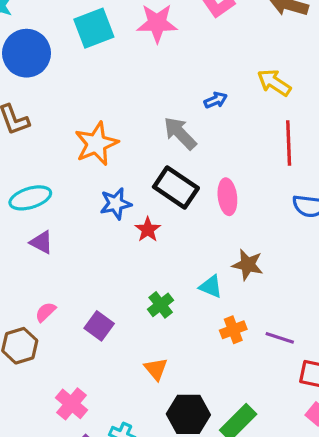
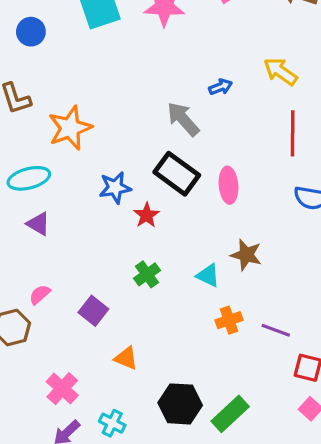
blue circle: (26, 53) -> (31, 32), size x0.6
orange star: (96, 144) -> (70, 128), moved
green cross: (161, 305) -> (147, 274), moved
orange triangle: (156, 369) -> (126, 358), moved, turned -30

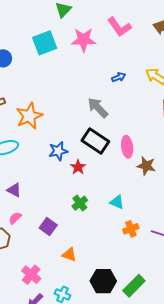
blue arrow: (221, 87) -> (119, 77), moved
purple triangle: (38, 224) -> (14, 190), moved
brown star: (246, 255) -> (146, 166), moved

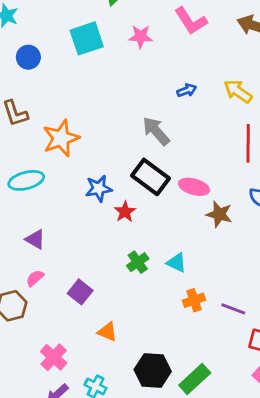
pink star: (84, 40) -> (141, 36), size x0.7
pink ellipse: (127, 147) -> (194, 187), turned -70
green cross: (80, 203) -> (138, 262), moved

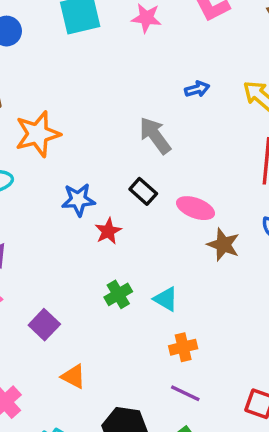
black rectangle: (151, 177) -> (143, 191), size x0.6
purple line: (233, 309) -> (185, 393), moved

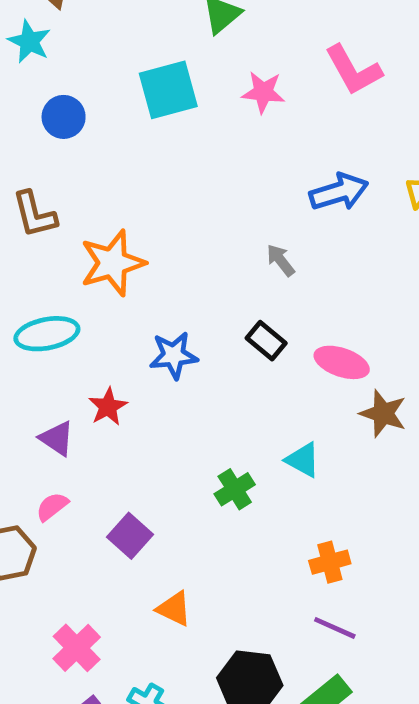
blue arrow: (197, 89) -> (339, 192), size x1.6
gray arrow: (155, 136) -> (281, 260), size x0.6
red star: (108, 231) -> (108, 407), moved
cyan triangle: (166, 299) -> (303, 460), moved

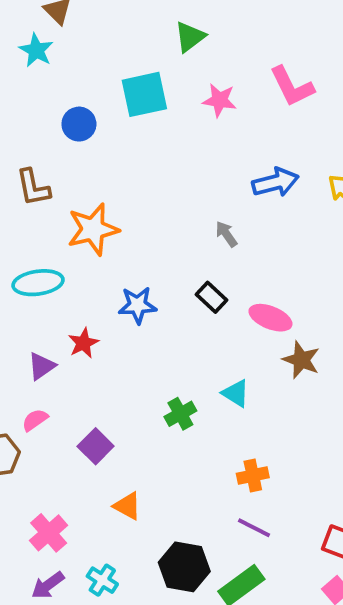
blue circle: (64, 117) -> (79, 124), moved
purple triangle: (57, 438) -> (42, 366), turned 48

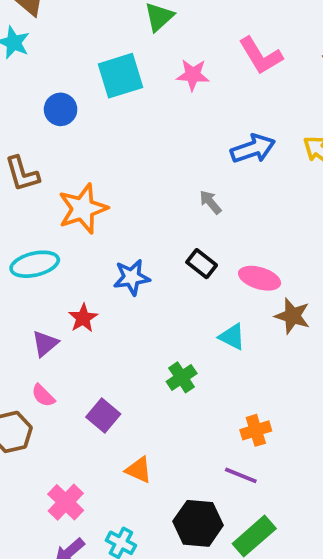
cyan triangle: (236, 393) -> (232, 337), moved
pink semicircle: (35, 420) -> (43, 395), turned -95
purple line: (254, 528) -> (241, 475), moved

